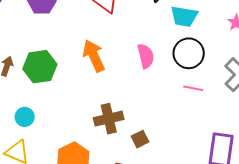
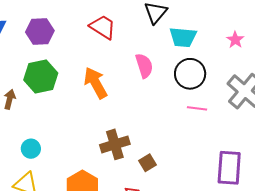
pink semicircle: (146, 56) -> (144, 66), moved
green hexagon: (40, 67) -> (41, 77), moved

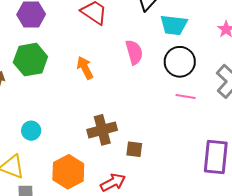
orange arrow: (95, 83) -> (85, 68), size x0.7
cyan circle: (31, 149) -> (31, 131), moved
brown square: (147, 163) -> (134, 149), turned 36

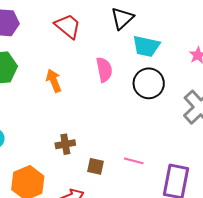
pink line: (186, 97) -> (134, 161), moved
brown cross: (102, 130) -> (65, 144), size x0.7

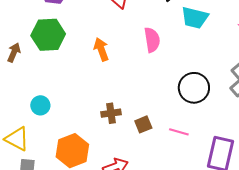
black circle: (149, 83) -> (194, 88), moved
brown square: (95, 166) -> (143, 124), moved, turned -36

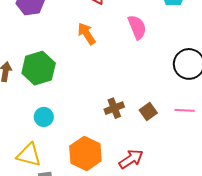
green hexagon: (48, 35) -> (39, 68), moved
orange arrow: (101, 49) -> (86, 34), moved

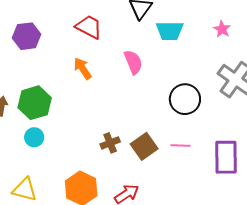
brown square: (148, 111) -> (144, 146), size x1.5
cyan circle: (44, 117) -> (34, 137), moved

